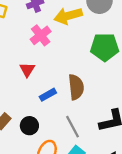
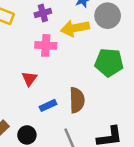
pink cross: (41, 35) -> (46, 45), turned 36

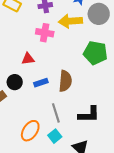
red triangle: (29, 79) -> (28, 59), turned 40
black circle: (27, 135) -> (15, 82), moved

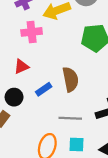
gray line: (56, 113) -> (70, 118), turned -54
cyan square: (55, 136) -> (77, 145), turned -32

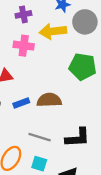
brown semicircle: (70, 79) -> (49, 100), turned -95

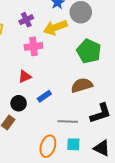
green pentagon: (83, 67) -> (89, 51), turned 30
brown semicircle: (49, 100) -> (82, 85), moved

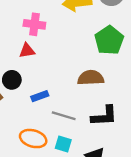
pink cross: (33, 46) -> (34, 24), moved
blue rectangle: (44, 96) -> (40, 96), moved
orange ellipse: (48, 146) -> (33, 139), turned 75

